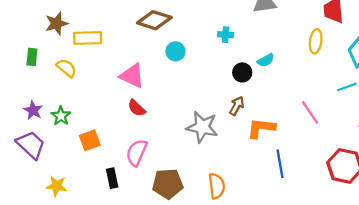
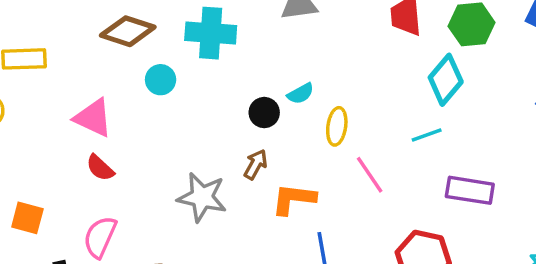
cyan cross: (226, 35) -> (211, 33), moved, size x2.0
yellow ellipse: (316, 41) -> (337, 126), moved
orange square: (90, 140) -> (27, 218), turned 35

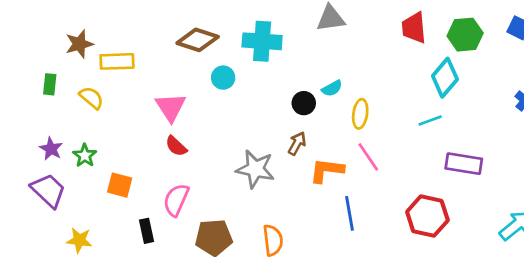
pink triangle: (93, 118) -> (171, 107), turned 32
pink line: (370, 175) -> (368, 157), moved

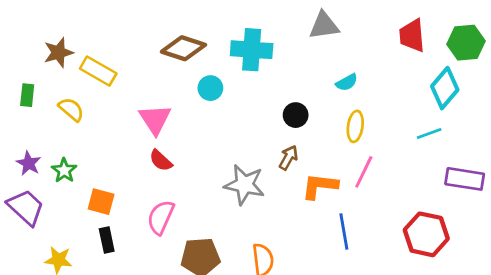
yellow rectangle: (117, 61) -> (98, 71), turned 32
cyan semicircle: (332, 88) -> (347, 82), moved
pink line: (368, 157) -> (364, 172), turned 60
black rectangle: (147, 231) -> (107, 240), moved

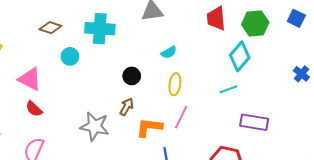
brown diamond: (183, 48) -> (50, 28), size x0.7
pink triangle: (155, 119) -> (30, 79), turned -30

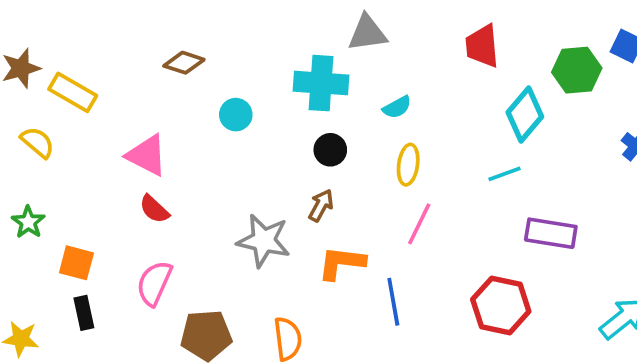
green hexagon: (255, 23) -> (577, 70), moved
cyan cross: (100, 29) -> (321, 83), moved
cyan circle: (70, 56) -> (236, 115), moved
orange L-shape: (149, 127) -> (341, 263), moved

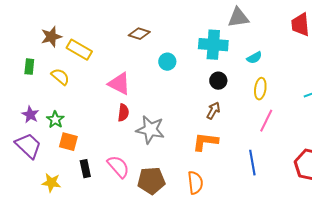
red semicircle: (154, 209) -> (123, 113), turned -126
gray star: (264, 241) -> (150, 130), moved
orange square: (76, 263) -> (68, 142), moved
orange L-shape: (341, 263) -> (205, 142), moved
pink semicircle: (154, 283) -> (118, 167), moved, turned 115

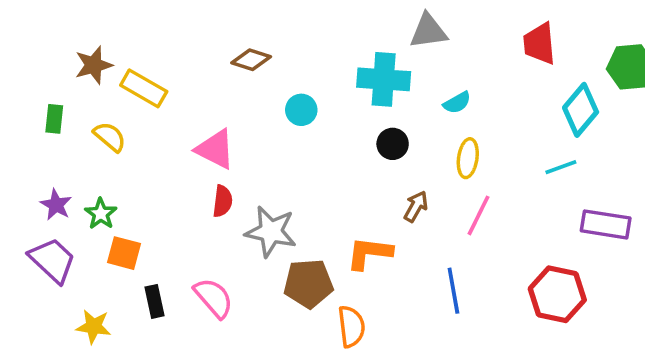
brown arrow: (213, 111) -> (416, 207), moved
brown pentagon: (151, 181) -> (308, 284), moved

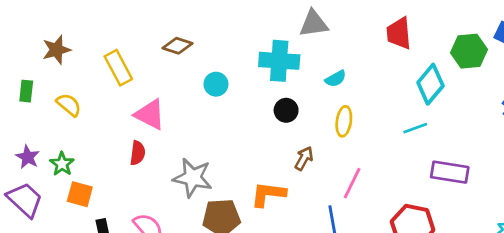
yellow rectangle: (144, 88) -> (118, 68), moved, turned 32
red semicircle: (222, 201) -> (138, 153), moved
pink line: (479, 215) -> (352, 183), moved

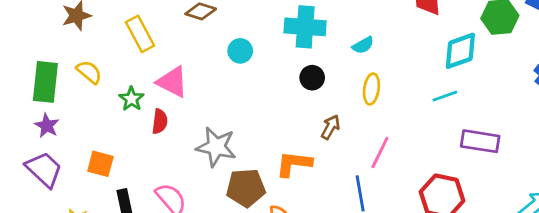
cyan diamond: (430, 84) -> (460, 51), turned 30
green rectangle: (26, 91) -> (45, 82), moved, size x1.8
green star: (62, 164) -> (132, 99), moved

